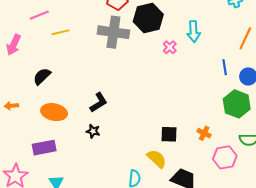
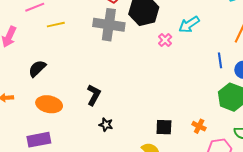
cyan arrow: (194, 31) -> (189, 24), turned 60
black L-shape: (99, 102) -> (94, 95), turned -30
black star: (93, 131) -> (106, 125), moved

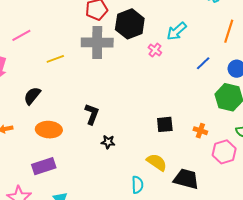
yellow line: (56, 25) -> (55, 59), moved
blue line: (220, 60) -> (203, 63), moved, turned 63
black square: (164, 127) -> (165, 124), moved

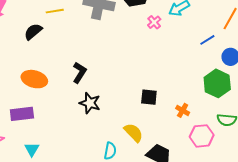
blue line: (203, 63) -> (207, 40), moved
black semicircle: (32, 96) -> (33, 32), moved
black star: (108, 142) -> (90, 103), size x1.5

